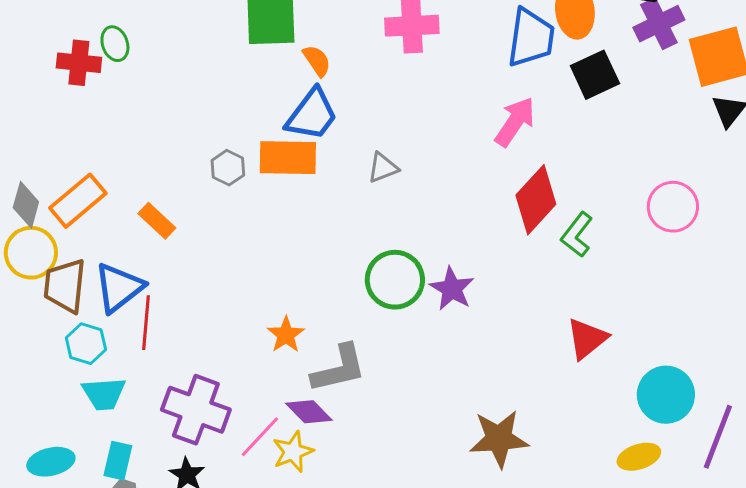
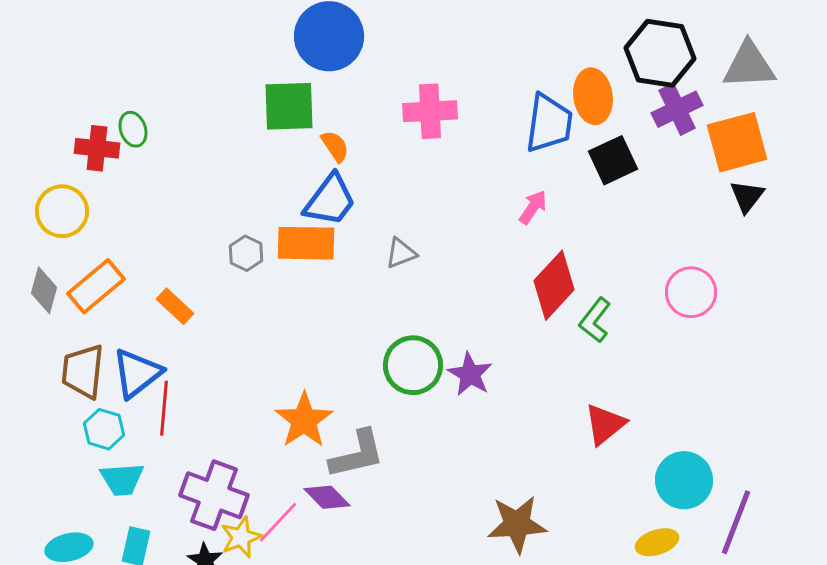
pink arrow: (515, 122) -> (533, 207), size x0.7
yellow circle: (31, 253) -> (62, 211), moved
orange star: (286, 335) -> (304, 420), size x1.5
yellow star: (293, 452) -> (241, 537), moved

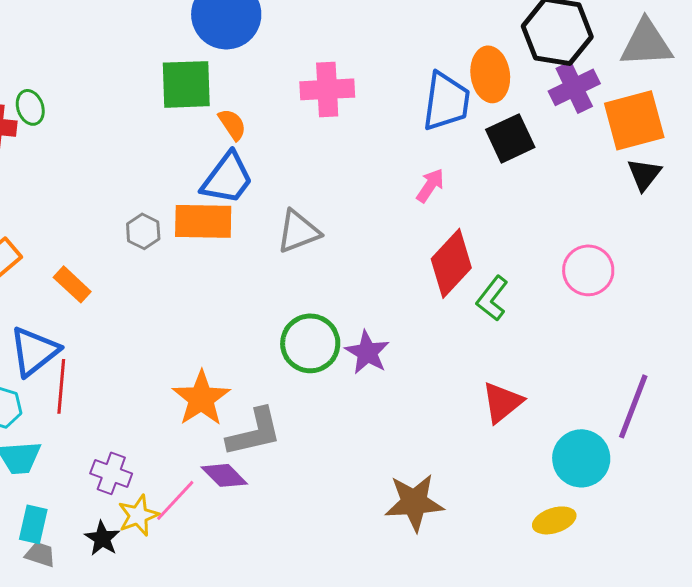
gray triangle: (401, 253) -> (298, 231), size x1.4
purple cross: (214, 495) -> (111, 473), size x0.6
purple line: (736, 522) -> (633, 406), moved

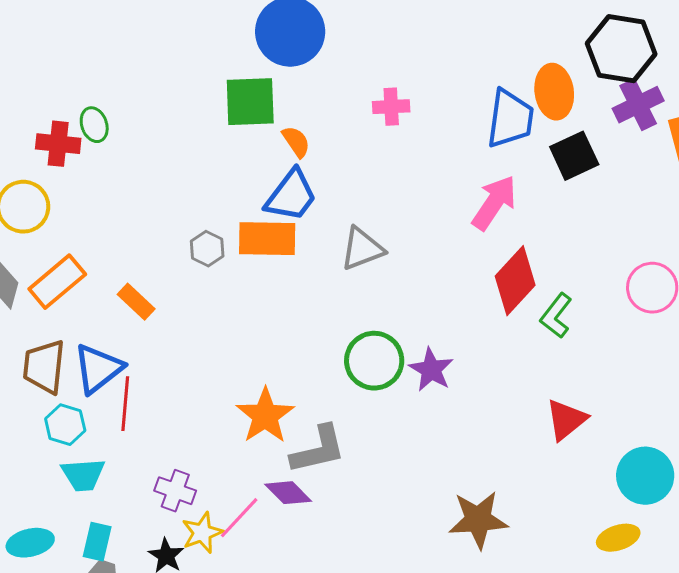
pink cross: (327, 89) -> (391, 107), size x0.7
pink arrow: (430, 185) -> (494, 203), size x1.6

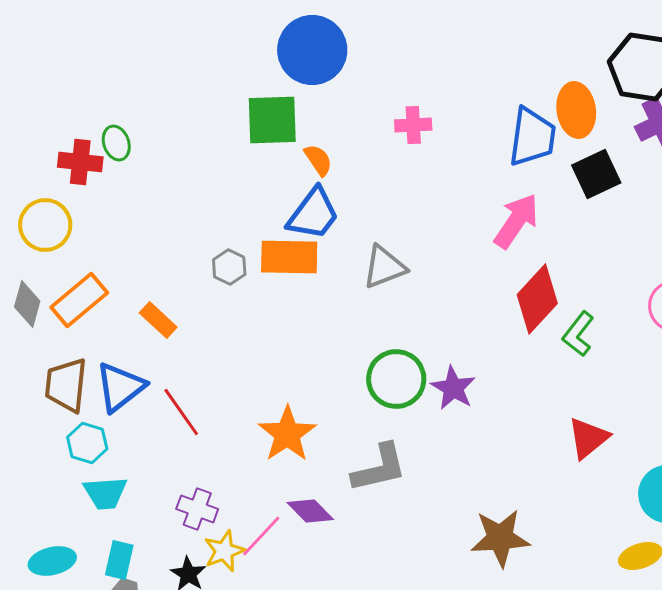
red line: (125, 404) -> (181, 412), moved, turned -40
gray L-shape: (318, 450) -> (379, 468), moved

